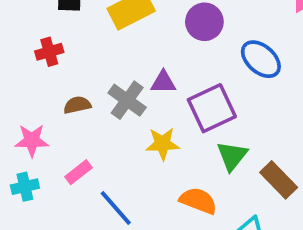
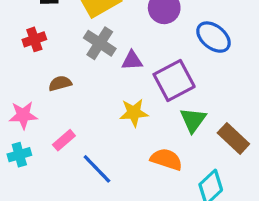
gray cross: (127, 100) -> (100, 43), moved

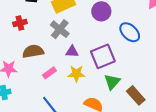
purple triangle: (132, 61) -> (72, 52), moved
brown semicircle: (60, 83) -> (33, 51), size x1.5
pink rectangle: (64, 140) -> (49, 73), moved

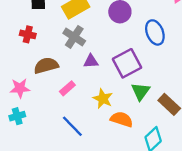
red cross: (20, 23) -> (28, 34), turned 32
blue ellipse: (130, 32) -> (155, 32), turned 30
yellow star: (76, 74) -> (103, 99), moved, turned 30

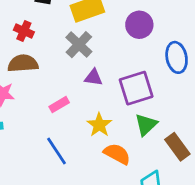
brown semicircle: (46, 66) -> (23, 63), moved

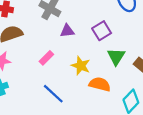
purple square: (136, 88) -> (102, 31), size x0.7

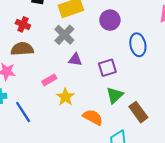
yellow star: (81, 66) -> (65, 97), moved
blue line: (53, 94) -> (23, 112), moved

